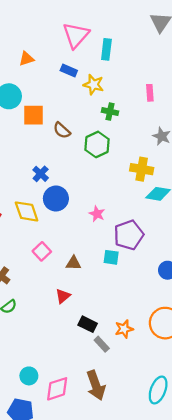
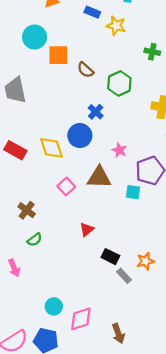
green cross: (110, 112) -> (152, 52), moved
blue cross: (41, 174) -> (96, 112), moved
brown triangle: (74, 263) -> (99, 177), moved, size x1.6
brown arrow: (96, 385) -> (118, 334), moved, size x0.7

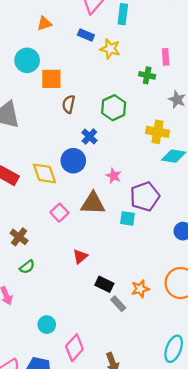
brown semicircle: (85, 70) -> (69, 104), moved, turned 60
cyan circle: (54, 306) -> (47, 325), moved
pink diamond: (81, 319) -> (74, 348), turned -30

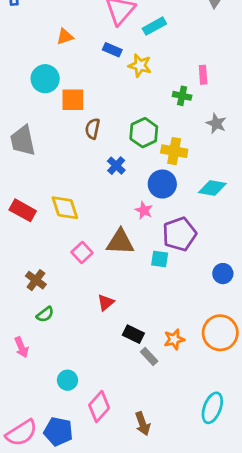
cyan rectangle: (123, 14) -> (154, 26), turned 54
yellow cross: (157, 132) -> (174, 151), moved
blue circle: (73, 161) -> (162, 184), moved

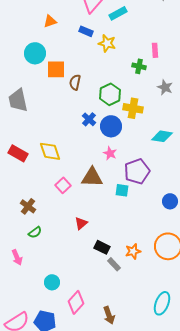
brown semicircle: (93, 129) -> (75, 82), moved
blue circle: (162, 184) -> (111, 126), moved

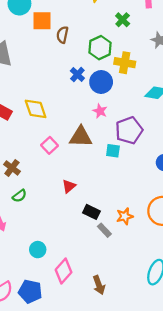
green cross: (139, 66) -> (123, 20), moved, turned 32

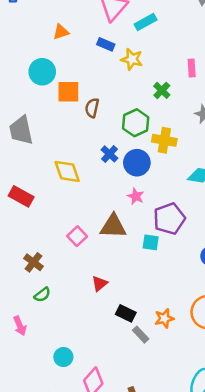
yellow diamond: (36, 109) -> (67, 171), moved

